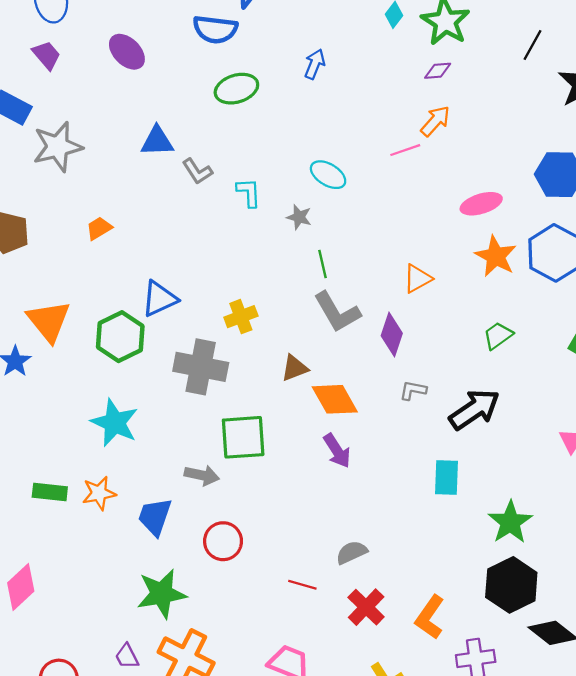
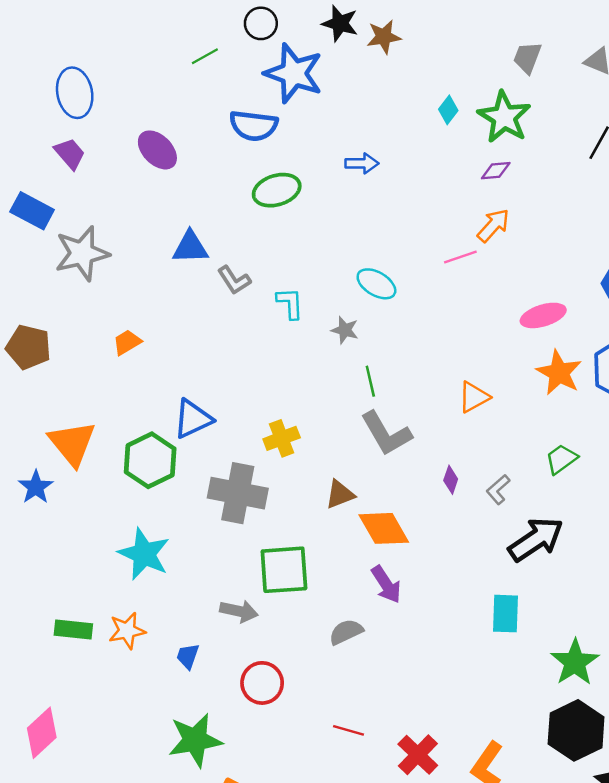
blue arrow: (315, 64) -> (362, 163), turned 68
purple diamond: (392, 334) -> (451, 480), moved, size x0.6
gray L-shape: (413, 390) -> (498, 489), moved, turned -52
blue trapezoid: (155, 517) -> (188, 656), size x0.6
gray semicircle: (352, 552) -> (346, 632), moved

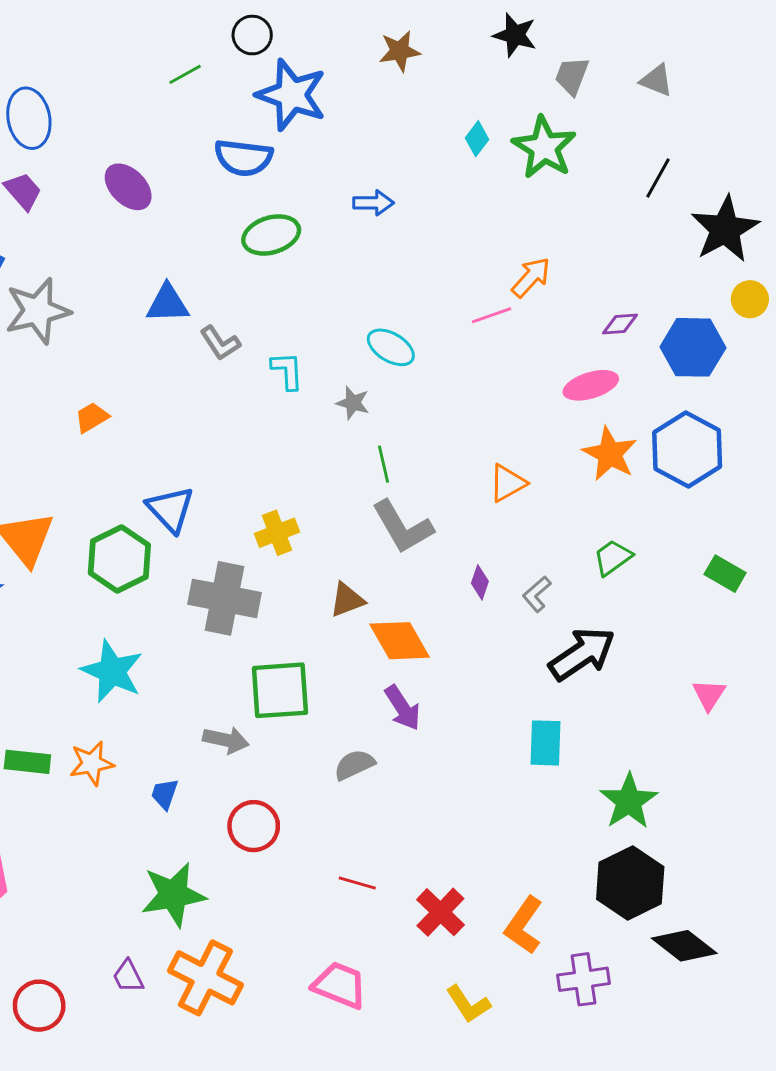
black star: (340, 23) -> (515, 35), moved
purple diamond: (496, 171) -> (620, 324), moved
blue triangle: (193, 419) -> (170, 509), turned -48

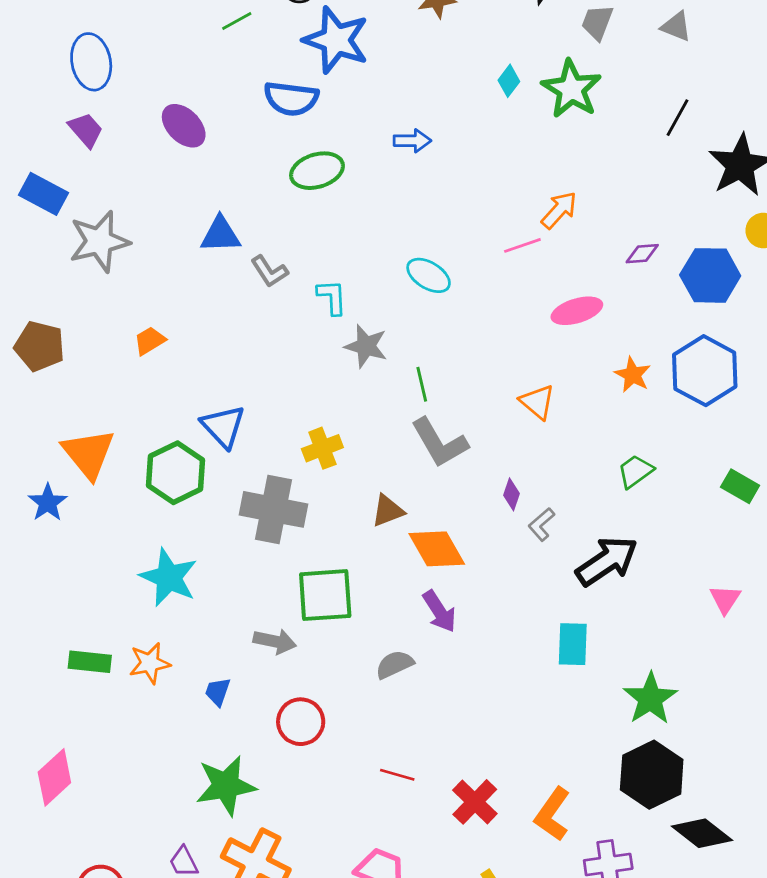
pink ellipse: (591, 385) -> (577, 311), moved
gray star: (353, 403) -> (366, 346), moved, size x1.4
orange star: (610, 454) -> (633, 375), size x0.7
orange triangle: (508, 483) -> (537, 402), turned -51
gray L-shape: (537, 594) -> (541, 524), moved

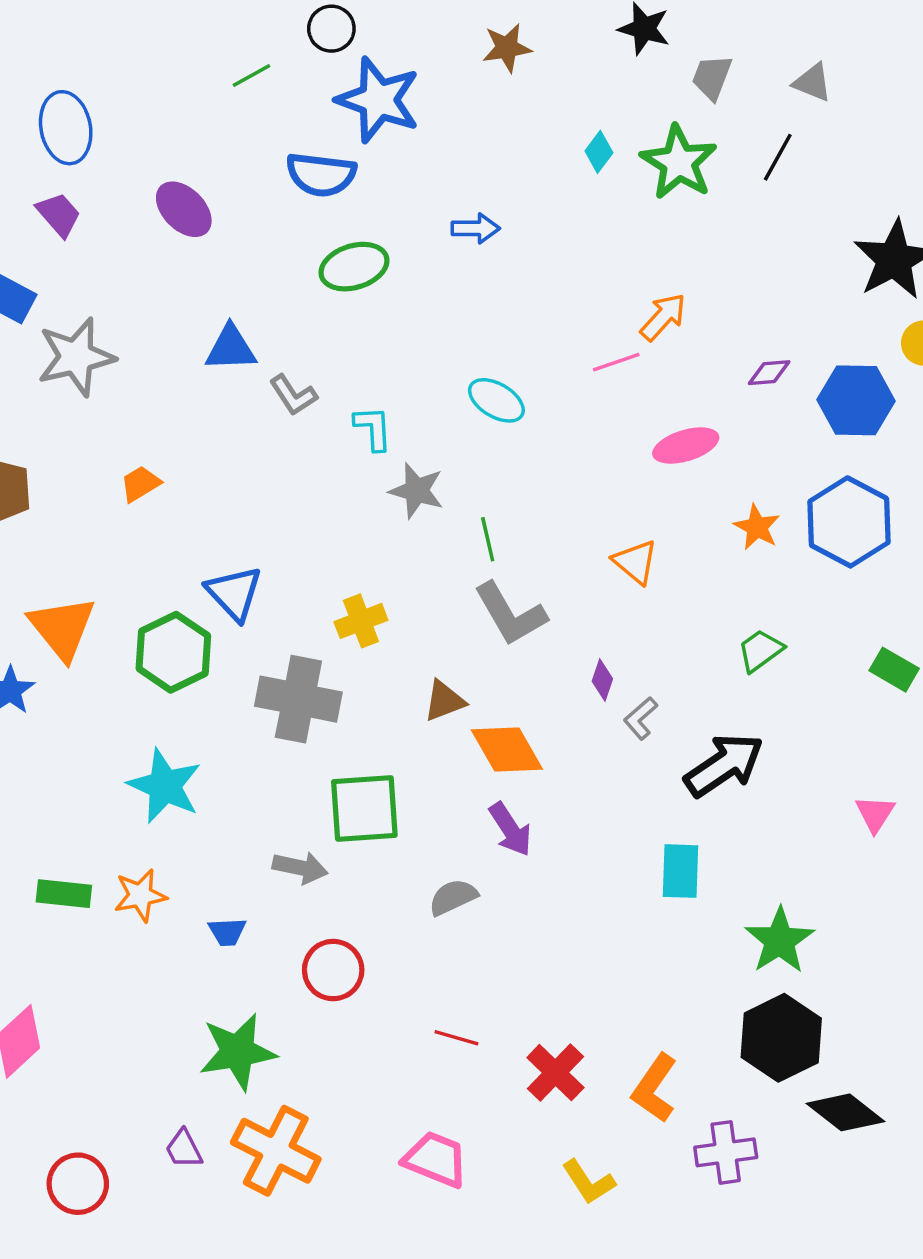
black line: (678, 118) -> (778, 157), moved
blue trapezoid: (218, 692) -> (227, 932), turned -112

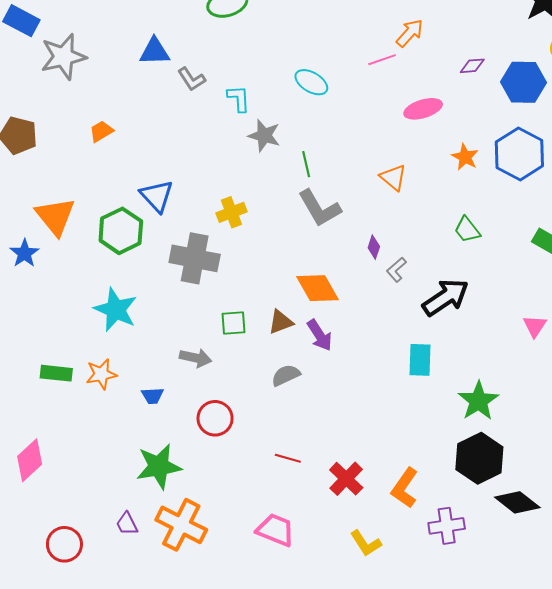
green trapezoid: (760, 650) -> (467, 230), turned -92
brown triangle: (444, 701) -> (281, 322), moved
green square: (364, 809) -> (233, 323), size x0.6

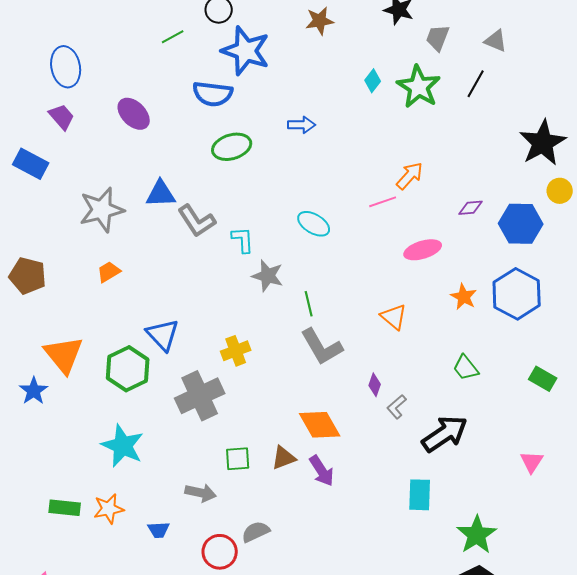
gray star: (63, 57) -> (102, 210), moved
gray L-shape: (191, 79) -> (197, 221), size x1.4
gray cross: (195, 258) -> (200, 396), turned -36
gray semicircle: (286, 375) -> (256, 532), moved

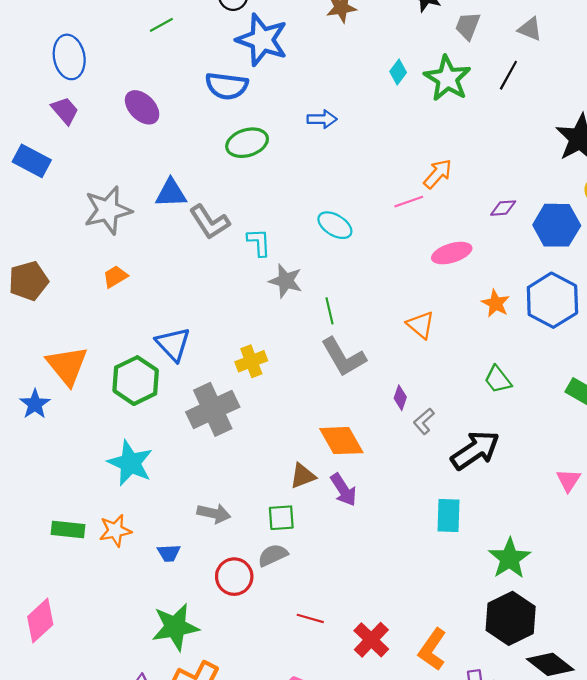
green line: (173, 37) -> (161, 25), moved
brown pentagon: (28, 276) -> (28, 281), turned -30
green square: (238, 459) -> (281, 518), moved

